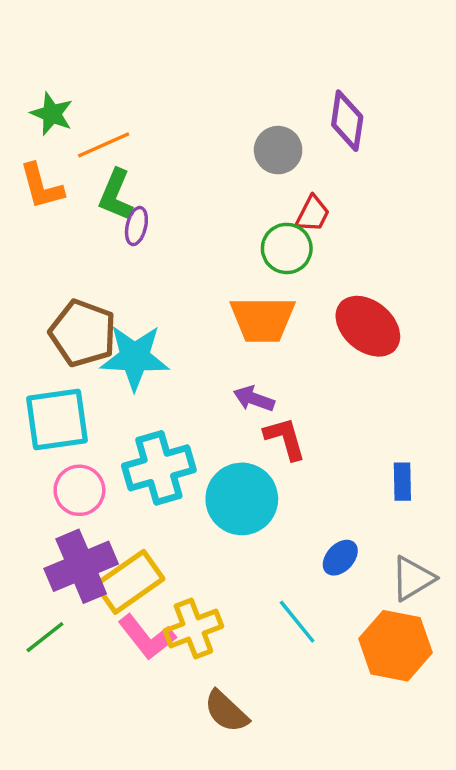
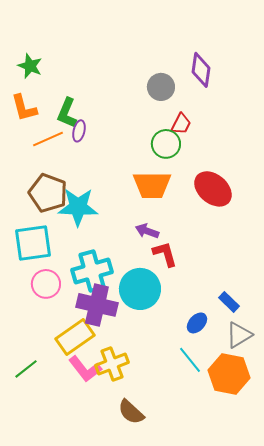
orange line: (104, 145) -> (48, 139), moved
blue rectangle: (402, 482) -> (229, 302), moved, turned -45
purple cross: (81, 566) -> (97, 305), moved, turned 36
cyan line: (297, 622) -> (190, 360), moved

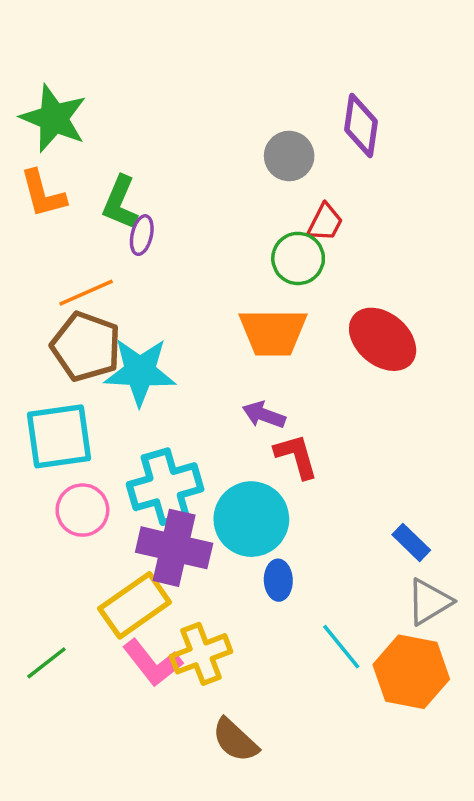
green star: (30, 66) -> (54, 118), size x1.5
orange line: (48, 139) -> (86, 293), moved
blue ellipse: (197, 323) -> (278, 580), moved, turned -45

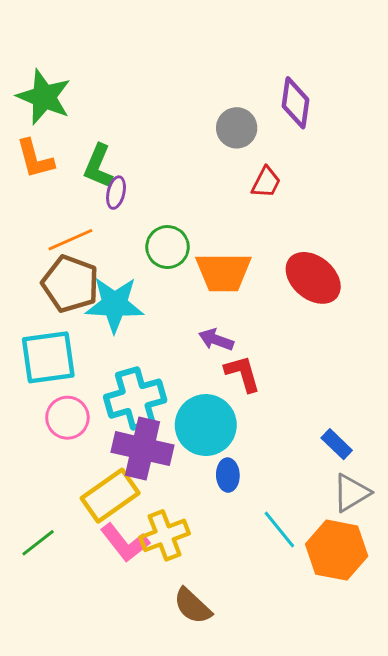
green circle: (298, 258) -> (168, 247), moved

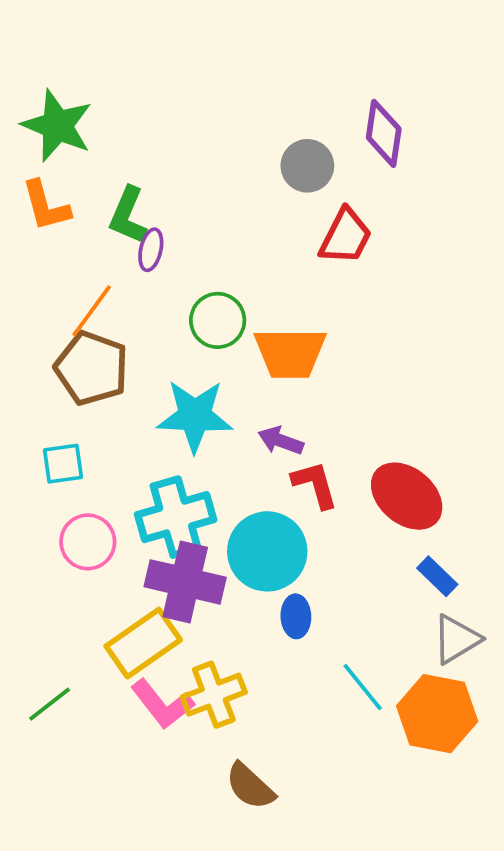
red trapezoid: (266, 182) -> (346, 236), size x1.4
orange line: (70, 240) -> (92, 311), turned -30
red ellipse: (313, 278) -> (407, 496), moved
cyan star: (115, 304) -> (195, 416), moved
cyan square: (48, 357) -> (63, 464), size x0.6

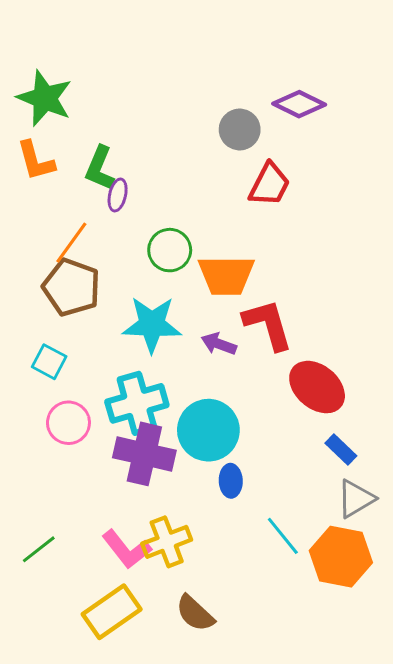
purple diamond: (384, 133) -> (299, 104), turned -72
cyan square: (63, 464) -> (49, 362), turned 36
red L-shape: (315, 485) -> (268, 324), moved, size x1.4
yellow rectangle: (143, 643) -> (112, 612), moved

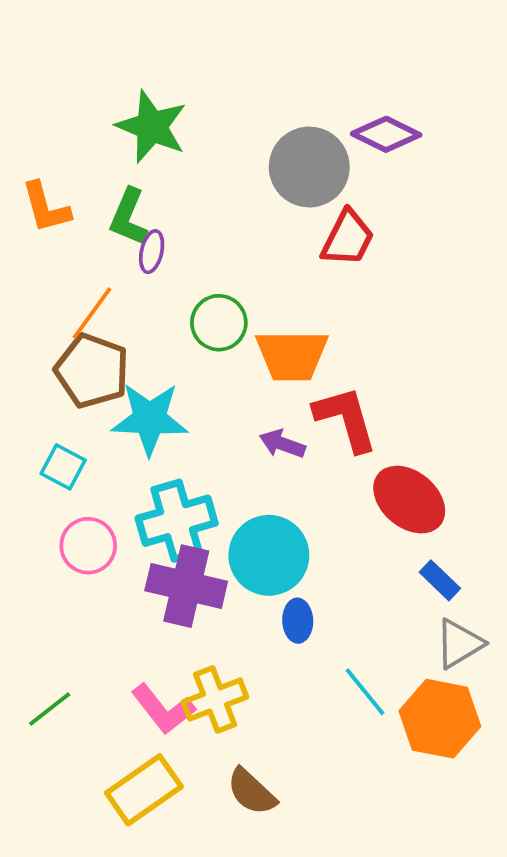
green star: (45, 98) -> (152, 127), moved
gray circle: (240, 130) -> (309, 167), size x1.5
cyan star: (152, 324) -> (150, 419), moved

